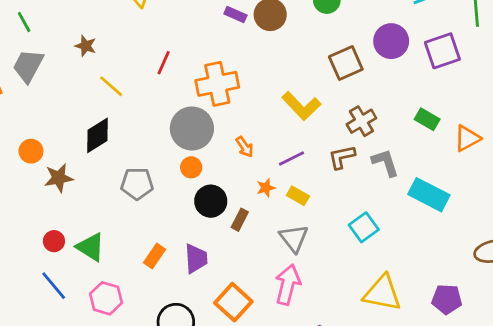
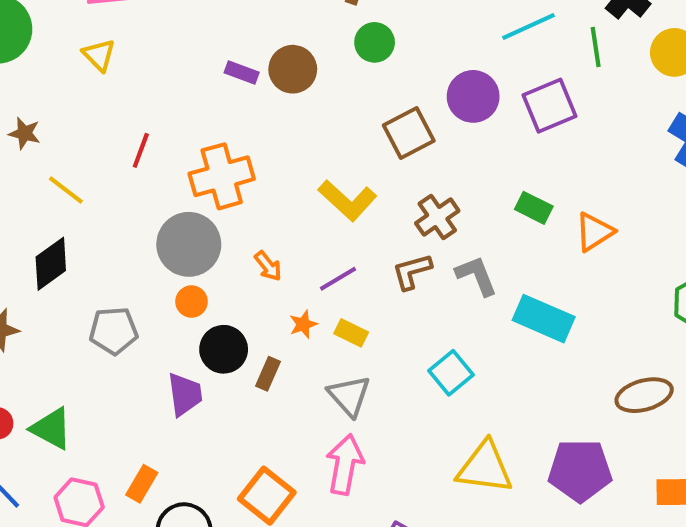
orange rectangle: (155, 256) -> (142, 484), moved
purple trapezoid: (196, 259) -> (185, 394), moved
purple pentagon: (447, 299) -> (580, 470), size x1.4

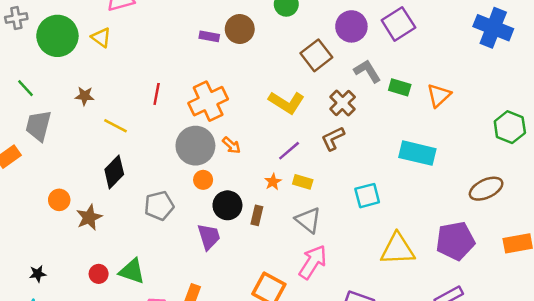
yellow triangle: (99, 55) -> (101, 37), moved
orange arrow: (268, 266) -> (231, 145), moved
gray L-shape: (476, 276) -> (367, 71), moved
cyan square: (451, 373) -> (367, 196), turned 35
pink arrow: (345, 464) -> (313, 262), turned 32

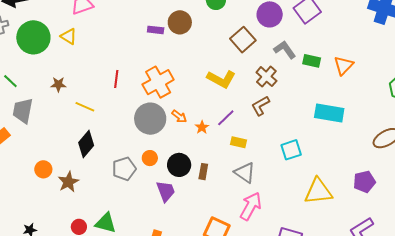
orange circle: (203, 180) -> (150, 158), moved
orange star: (273, 182) -> (202, 127), moved
purple pentagon: (455, 241) -> (364, 182), size x0.7

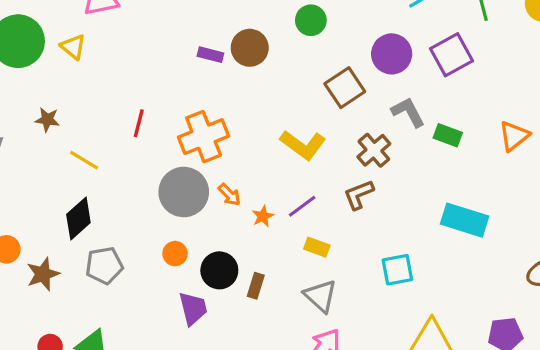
orange triangle: (344, 65) -> (514, 136), moved
gray pentagon: (124, 169) -> (104, 265), moved

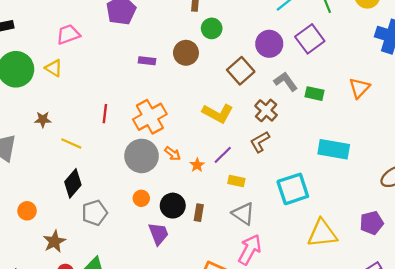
brown circle: (250, 48) -> (186, 53), moved
cyan square: (397, 270) -> (293, 189), size x1.4
brown star: (43, 274) -> (54, 242), moved

